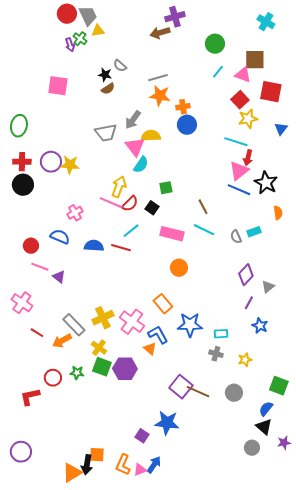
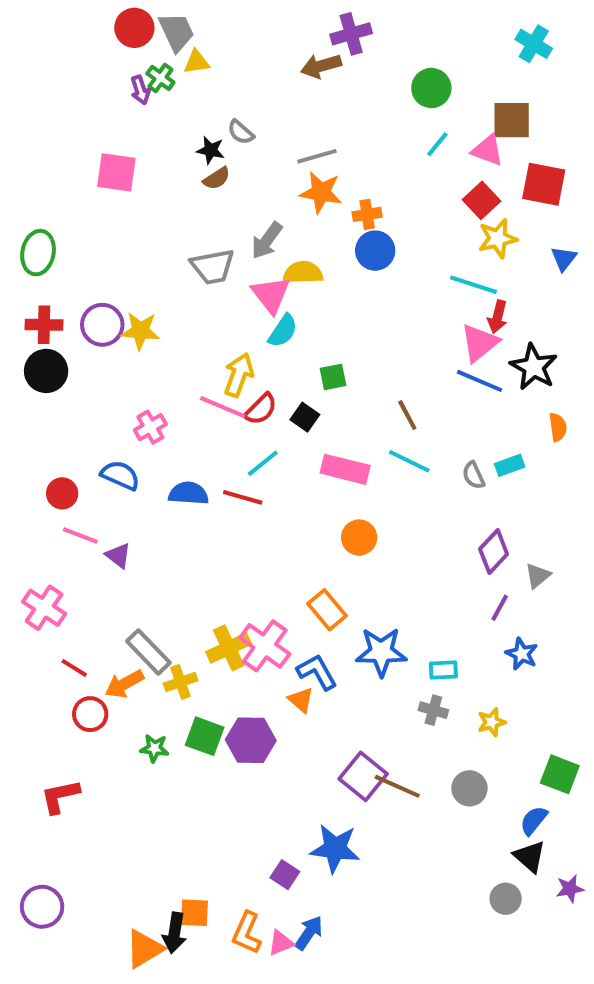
yellow cross: (103, 318) -> (229, 648), moved
yellow cross: (99, 348) -> (181, 682), moved, turned 35
red circle: (53, 378) -> (90, 714), moved

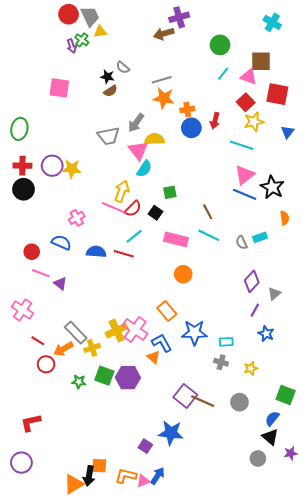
red arrow: (498, 317) -> (215, 121), moved
red L-shape: (60, 796) -> (31, 423), moved
orange L-shape: (247, 933) -> (126, 476), turned 80

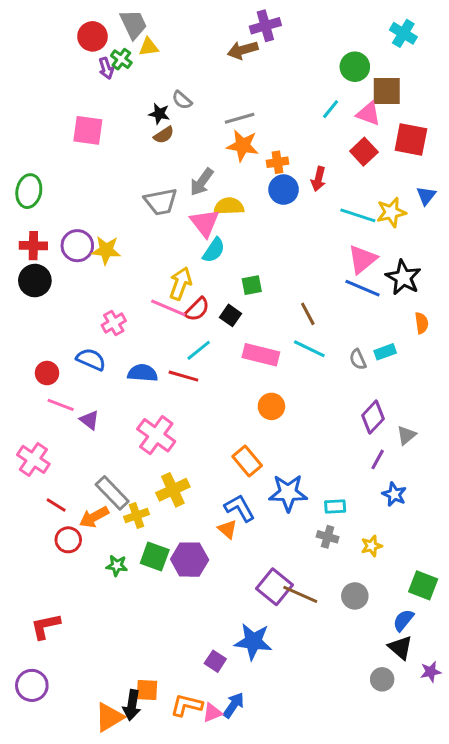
red circle: (69, 14) -> (92, 36), moved
green circle: (220, 45) -> (355, 67), moved
yellow star: (254, 122) -> (391, 212), moved
pink cross: (135, 329) -> (156, 435), moved

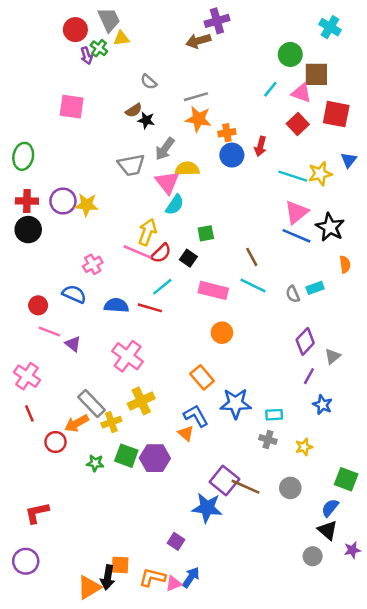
black star: (159, 114) -> (146, 120), moved
red line: (56, 505) -> (29, 413), moved, turned 35
blue star: (253, 641) -> (207, 508), moved

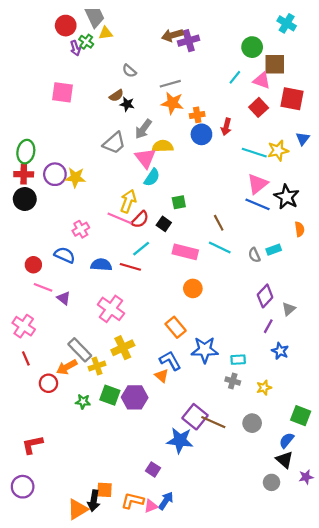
purple cross: (217, 21) -> (189, 41), moved
green ellipse: (23, 156) -> (26, 152), moved
gray trapezoid: (131, 165) -> (114, 143), turned -30

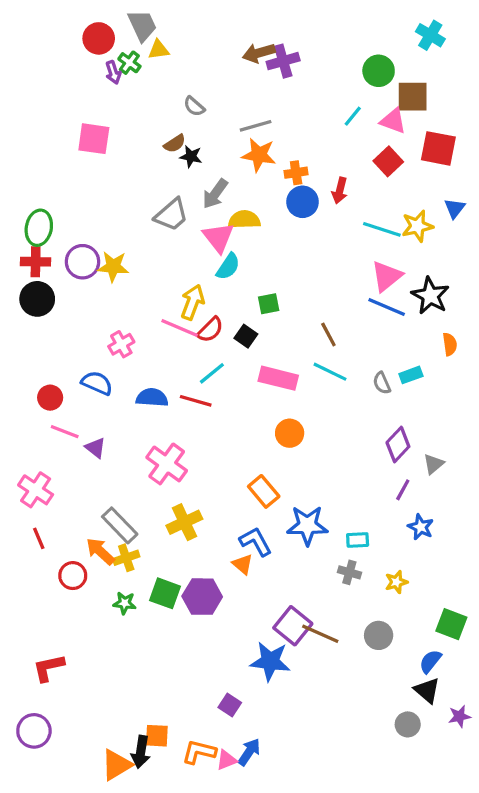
yellow cross: (97, 366) -> (126, 558), moved
orange arrow: (67, 367) -> (100, 551), turned 72

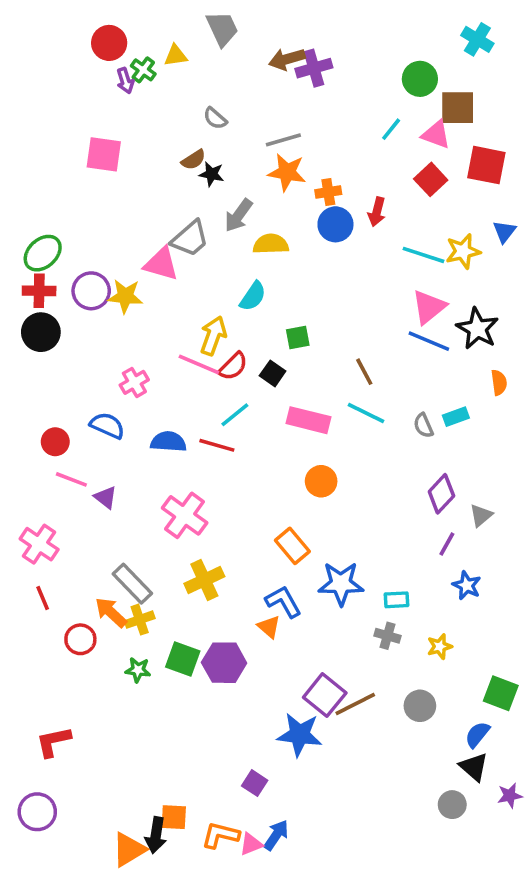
gray trapezoid: (142, 25) -> (222, 29), moved
green ellipse: (39, 228) -> (43, 253), turned 36
pink triangle: (218, 237) -> (161, 264), moved, turned -36
brown line: (320, 634) -> (355, 704), turned -51

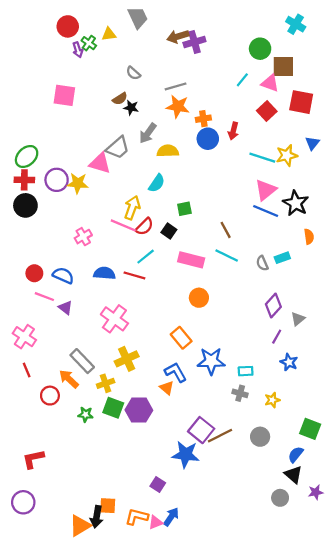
blue semicircle: (107, 426) -> (63, 275), moved
yellow cross: (140, 620) -> (106, 383), moved

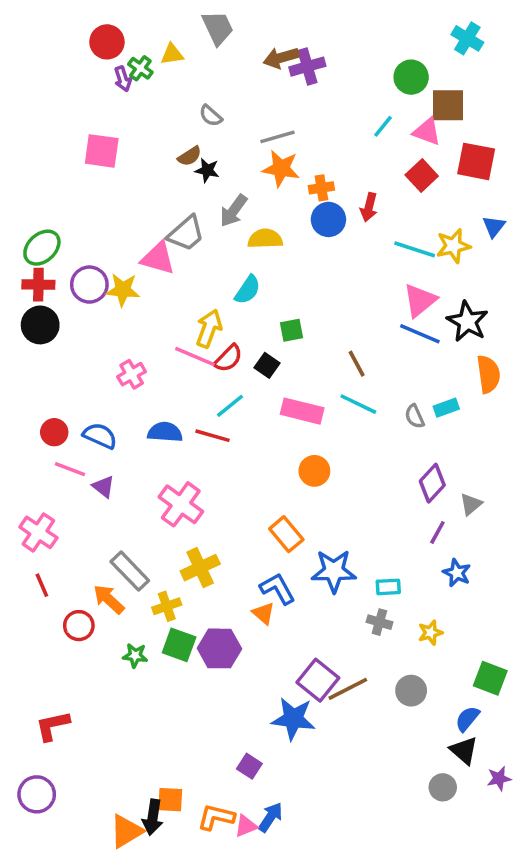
orange semicircle: (309, 237) -> (488, 374), size x1.5

